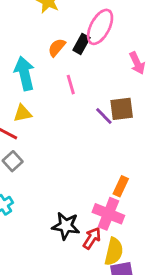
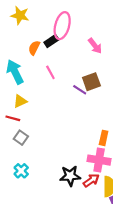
black rectangle: (81, 44) -> (51, 41), turned 40
red arrow: (92, 238) -> (91, 180), turned 35

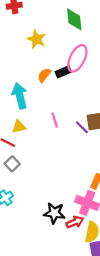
pink line: (50, 72) -> (55, 120), moved

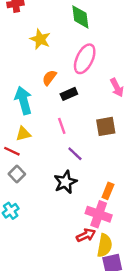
black rectangle: (63, 72) -> (69, 94), moved
purple line: (82, 127) -> (75, 154), moved
black star: (54, 213) -> (65, 182), moved, turned -30

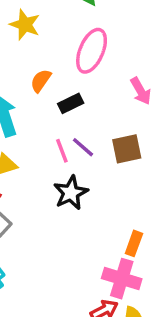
purple line: (75, 154) -> (83, 147), moved
black star: (65, 182) -> (71, 193), moved

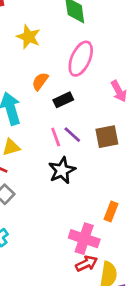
pink cross: (122, 279) -> (84, 239), moved

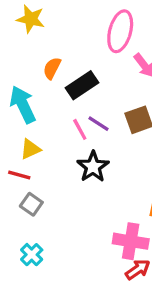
pink ellipse: (81, 59) -> (120, 31), moved
black rectangle: (63, 100) -> (82, 85), size x1.4

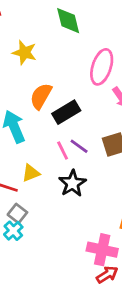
orange semicircle: (52, 68) -> (41, 96), size x1.4
yellow triangle: (30, 149) -> (31, 173), moved
cyan cross: (32, 255) -> (13, 231), moved

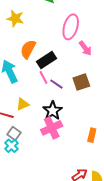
pink line: (63, 150) -> (44, 78), moved
pink cross: (102, 250) -> (52, 128), moved, turned -35

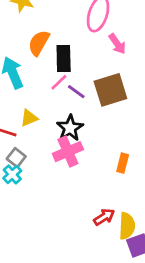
black rectangle: (46, 60) -> (64, 58), turned -60
pink line: (44, 78) -> (59, 82), turned 72
brown square: (81, 82) -> (110, 90), size x1.4

